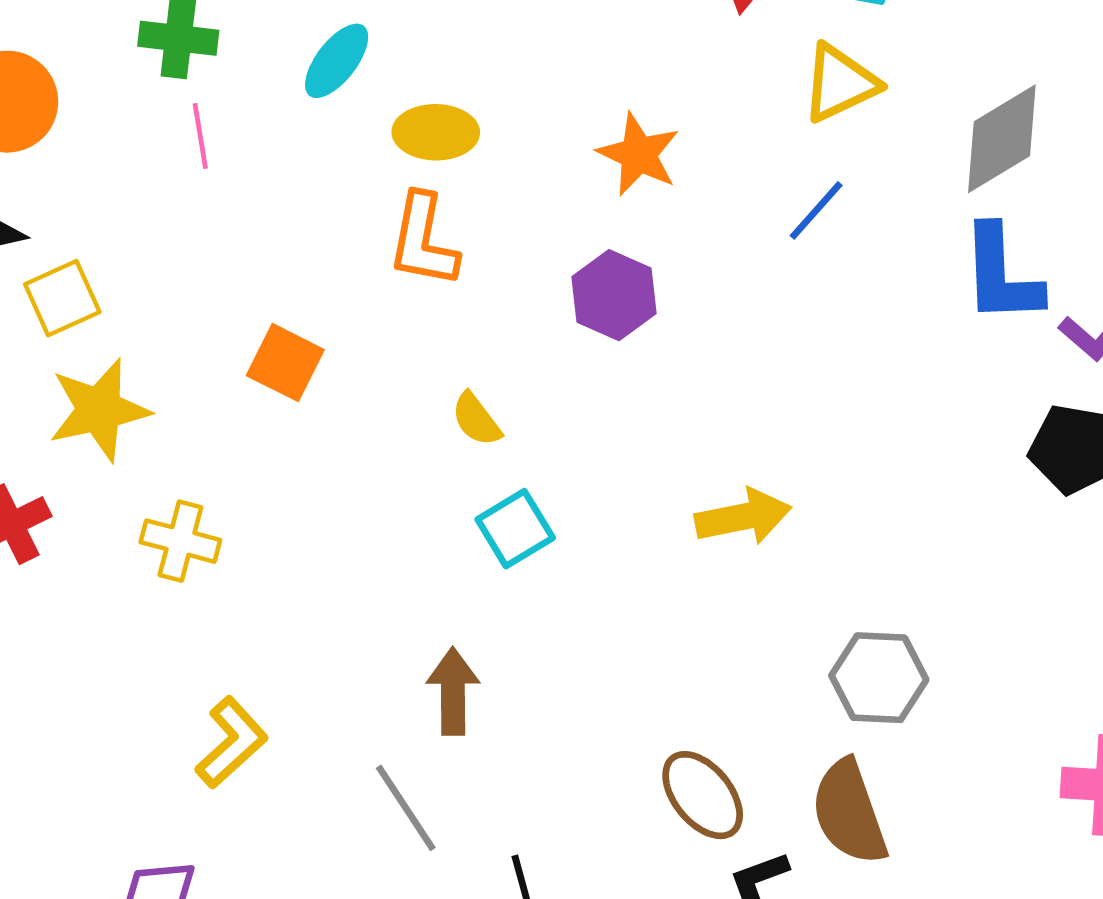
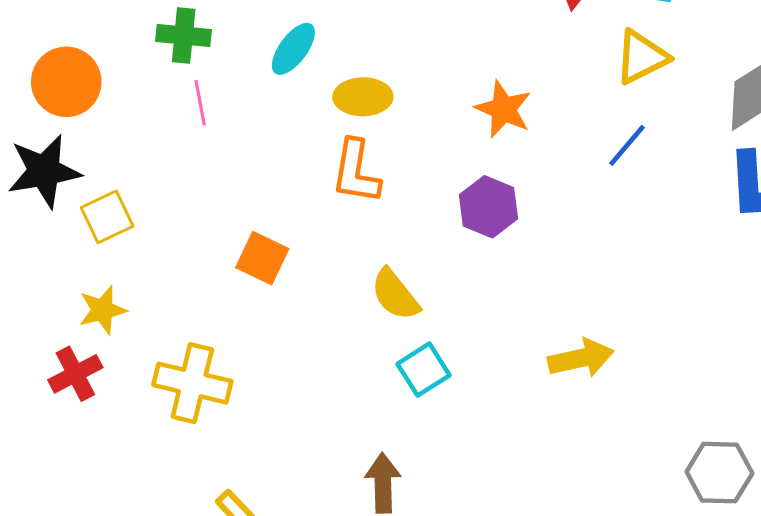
yellow star: (99, 410) -> (102, 310), moved, size x0.7
yellow semicircle: (476, 419) -> (395, 295), size x1.4
yellow cross: (180, 541) -> (192, 383), size x1.4
gray hexagon: (879, 678) -> (719, 473), moved

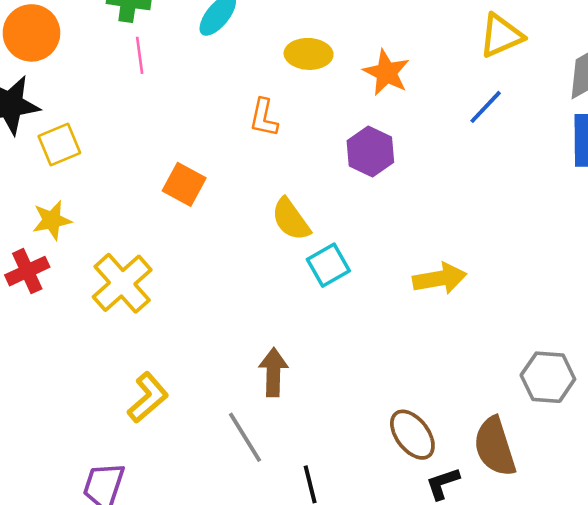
yellow ellipse: (363, 97) -> (309, 54), moved
orange L-shape: (356, 172) -> (264, 118), size x0.7
cyan square: (424, 370) -> (328, 265), moved
yellow cross: (192, 383) -> (122, 283), turned 32

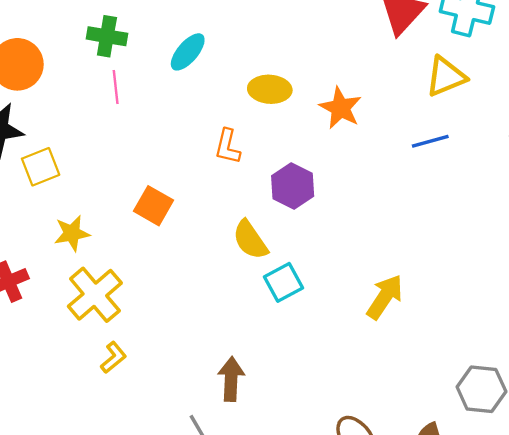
blue line: (486, 107) -> (430, 141), turned 30
purple hexagon: (370, 151) -> (293, 186), moved
yellow star: (52, 220) -> (72, 233), moved
yellow arrow: (440, 278) -> (385, 297), turned -48
yellow L-shape: (148, 398) -> (113, 357), moved, size x0.7

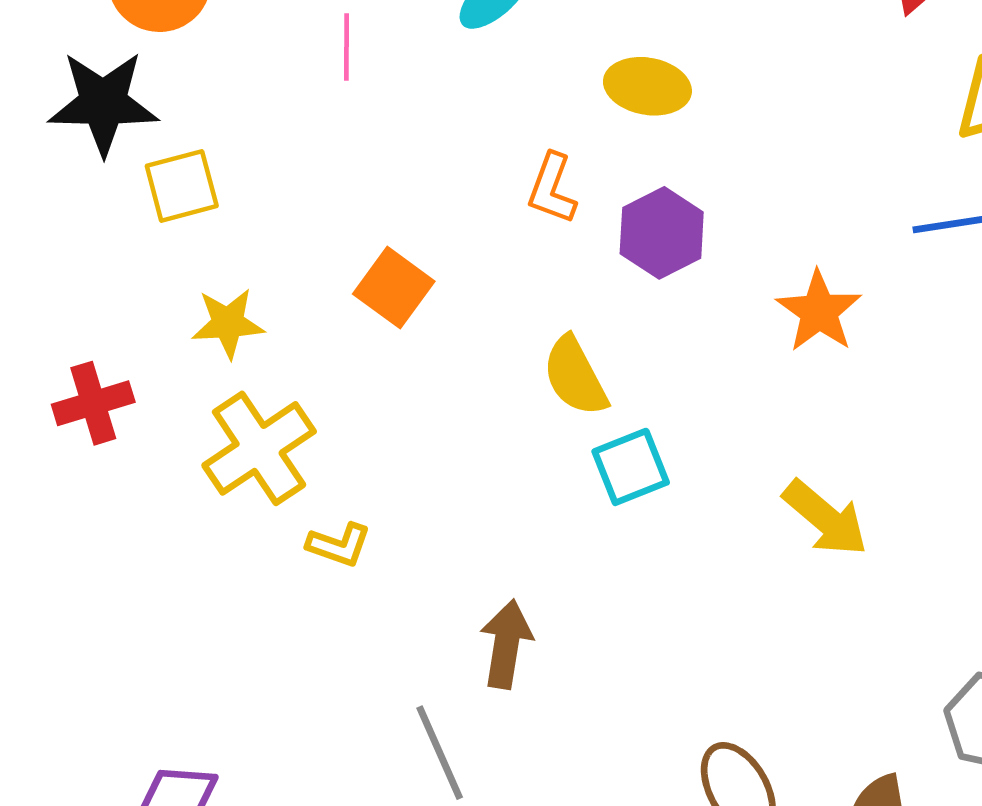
orange star: (340, 108) -> (819, 311), moved
purple hexagon: (293, 186) -> (662, 233), moved
yellow arrow: (385, 297) -> (825, 518), turned 90
yellow L-shape: (113, 357) -> (339, 545), moved, turned 52

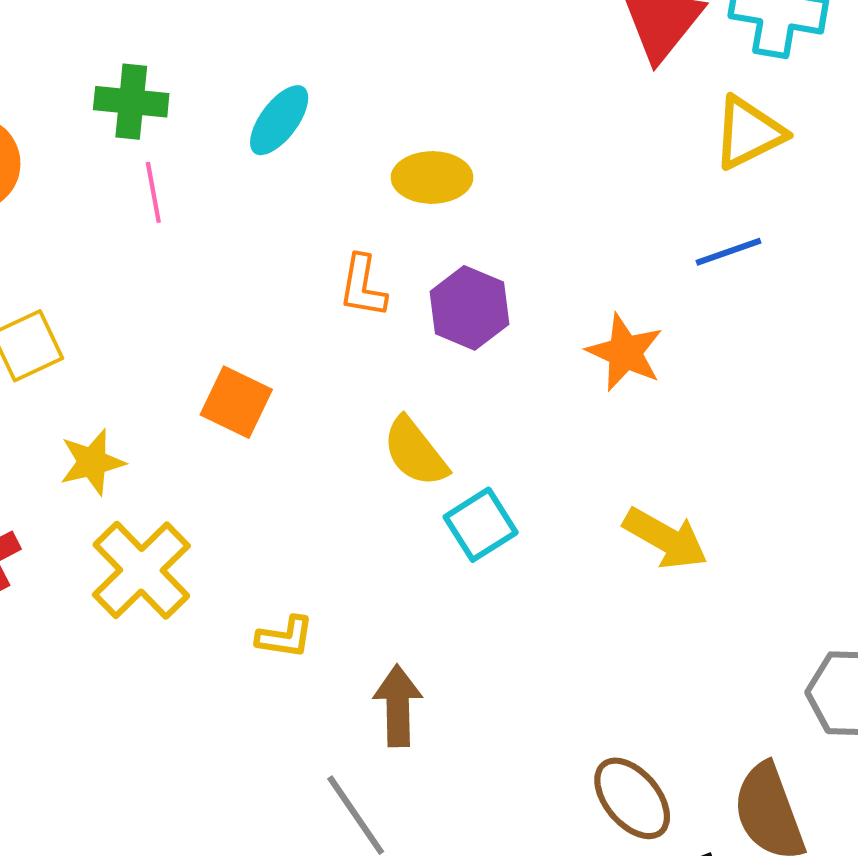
yellow L-shape: (339, 545) -> (285, 637), moved

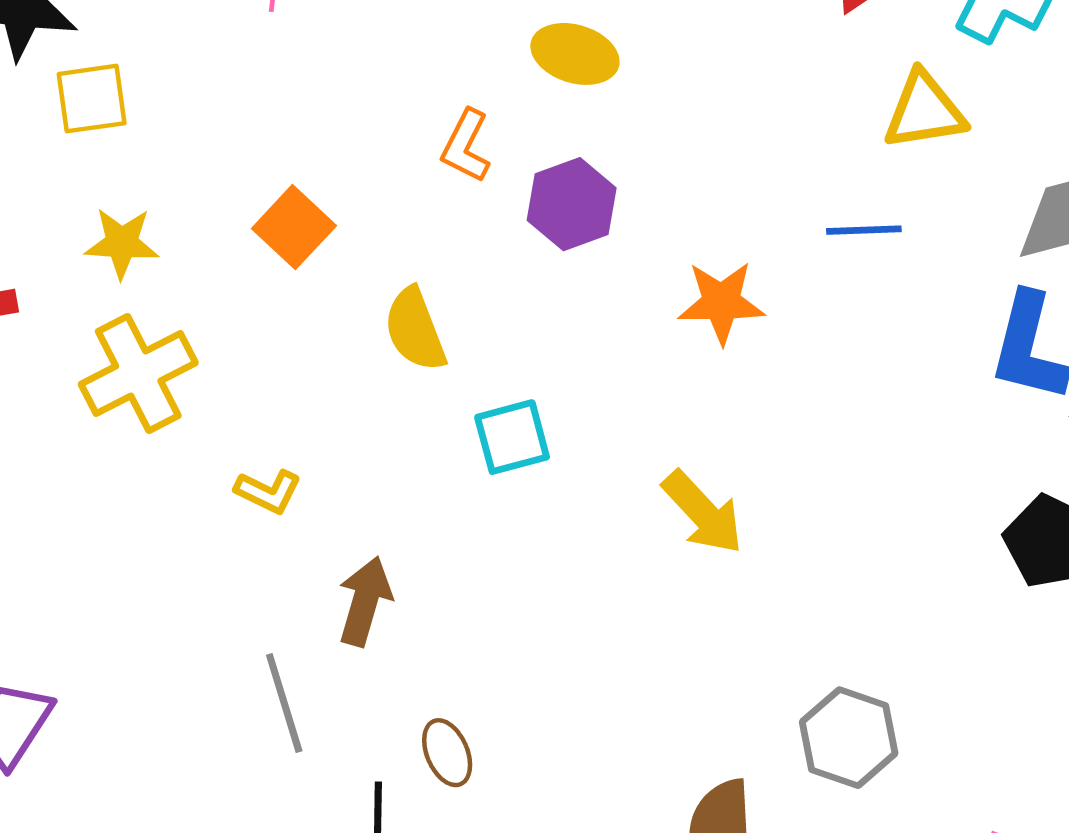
orange star: (625, 352) -> (721, 302), turned 30
yellow semicircle: (415, 452) -> (415, 330), moved
brown ellipse: (632, 798) -> (447, 753), moved, size x0.7

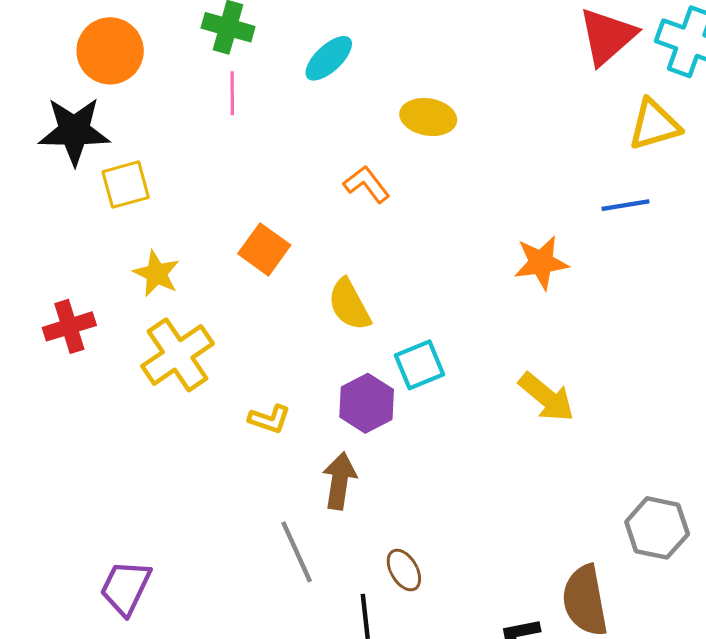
orange L-shape: (466, 146) -> (367, 184), turned 123
purple hexagon: (572, 204) -> (367, 403), moved
yellow star: (122, 243) -> (157, 274), turned 30

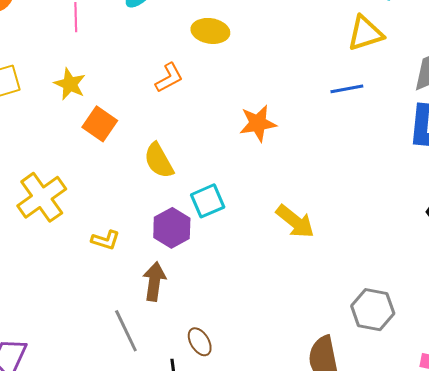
orange L-shape: (367, 184) -> (169, 78), turned 100
orange star: (541, 263) -> (258, 123), moved
yellow star: (157, 274) -> (70, 84), moved

